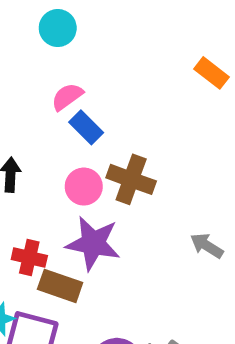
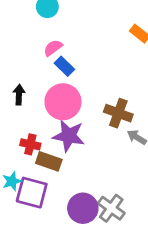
brown cross: (131, 179) -> (118, 113), moved
pink circle: (84, 187) -> (63, 102), size x1.6

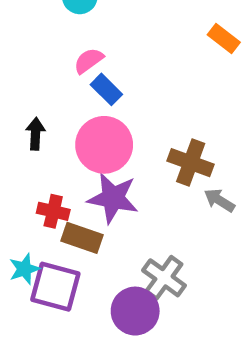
gray cross: (111, 208) -> (164, 278), moved

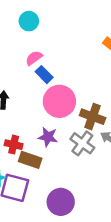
pink circle: (104, 145) -> (59, 101), moved
purple star: (113, 198) -> (48, 137), size x0.7
gray cross: (164, 278) -> (82, 143), moved

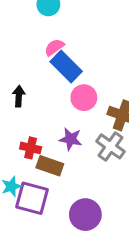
blue rectangle: (44, 75) -> (66, 67), size x1.5
pink circle: (59, 101) -> (84, 98), size x0.7

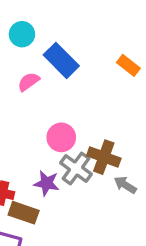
blue rectangle: (66, 67) -> (61, 60), moved
gray cross: (110, 146) -> (76, 168), moved

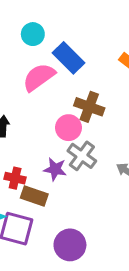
pink semicircle: (29, 82) -> (39, 77), size x1.6
brown cross: (104, 157) -> (89, 107), moved

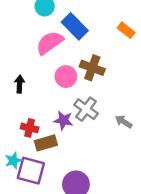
pink circle: (68, 128) -> (66, 77), moved
brown rectangle: (34, 196) -> (46, 143), turned -35

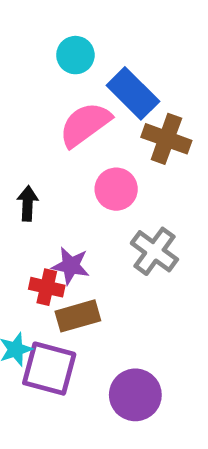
brown cross: (92, 68) -> (166, 139), moved
purple star: (63, 120) -> (71, 266), moved

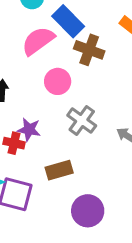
brown rectangle: (78, 316) -> (59, 170), moved
purple circle: (135, 395) -> (88, 211), moved

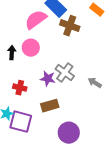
pink circle: (58, 81) -> (31, 48), moved
purple star: (29, 130) -> (48, 79), moved

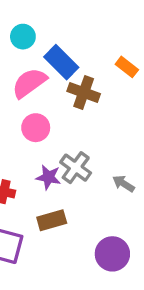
pink circle: (31, 48) -> (36, 128), moved
purple circle: (69, 133) -> (112, 254), moved

